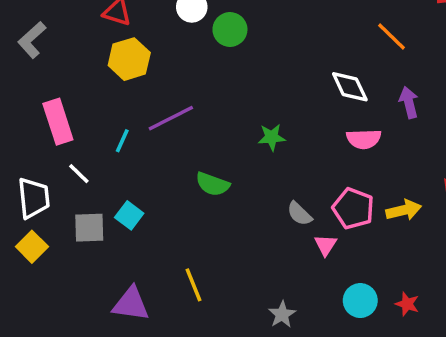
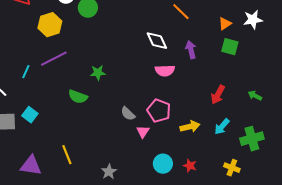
yellow hexagon: (129, 59) -> (50, 25), moved
green star: (272, 137) -> (98, 73), moved
yellow arrow: (404, 210) -> (190, 127), moved
gray star: (282, 314) -> (109, 172), moved

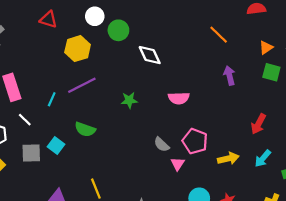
white diamond: (157, 41) -> (150, 55), moved
pink semicircle: (165, 71) -> (179, 98), moved
green semicircle: (78, 97) -> (85, 129), moved

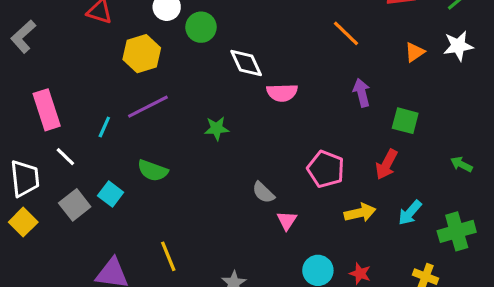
green square: (271, 72) -> (405, 121), moved
pink semicircle: (179, 98) -> (282, 93), moved
red arrow: (258, 124) -> (387, 164), moved
pink pentagon: (195, 141) -> (326, 169), moved
gray square: (31, 153) -> (75, 205), turned -36

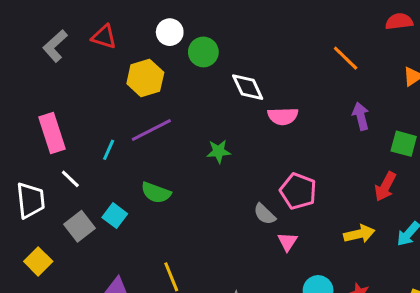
gray L-shape: (23, 37) -> (55, 46), moved
pink pentagon: (326, 169) -> (298, 191), moved
yellow square: (23, 222) -> (38, 261), moved

